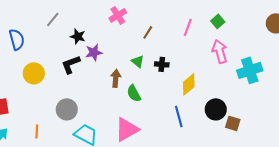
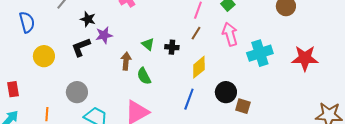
brown line: (148, 32) -> (196, 33), moved
blue line: (179, 116) -> (189, 99), turned 35

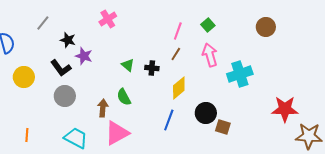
purple star: (104, 35) -> (84, 56), turned 30
black L-shape: (81, 47) -> (61, 68), turned -105
red star: (305, 58) -> (285, 109), moved
brown arrow: (126, 61) -> (103, 108), moved
gray circle: (77, 92) -> (65, 96), moved

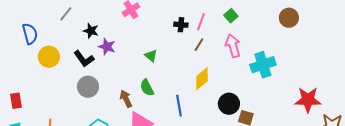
black cross: (152, 68) -> (181, 25), moved
yellow circle: (24, 77) -> (49, 57), moved
brown arrow: (103, 108) -> (126, 99), turned -30
blue line: (169, 120) -> (179, 106), moved, turned -30

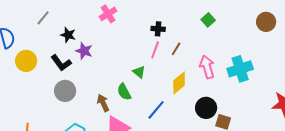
pink line: (201, 22) -> (155, 50), moved
pink arrow: (233, 46) -> (207, 67), moved
green triangle: (151, 56) -> (139, 72), moved
blue line: (179, 106) -> (156, 110), turned 50

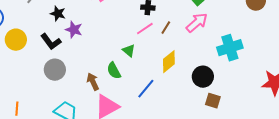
pink line: (155, 50) -> (145, 29), turned 36
pink arrow: (207, 67) -> (197, 23), moved, turned 65
black circle: (206, 108) -> (203, 77), moved

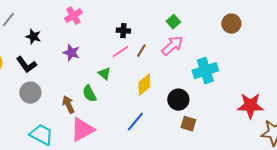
purple star: (74, 30) -> (71, 53), moved
blue line: (146, 89) -> (135, 122), moved

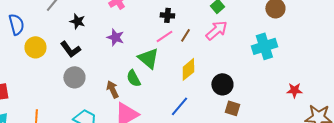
cyan cross: (205, 71) -> (264, 46), moved
green triangle: (104, 74) -> (148, 58), size x1.6
red star: (250, 106) -> (294, 90), size x0.6

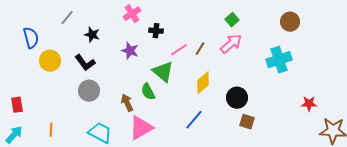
black cross: (167, 15) -> (156, 31), moved

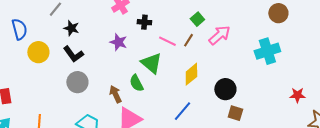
green square: (232, 20) -> (197, 19), moved
black star: (92, 35) -> (71, 28), moved
pink line: (179, 50) -> (167, 41), turned 60

